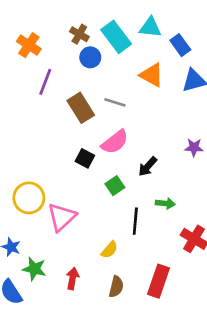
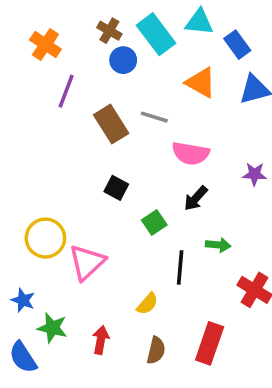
pink semicircle: (115, 142) -> (191, 153), moved, turned 48

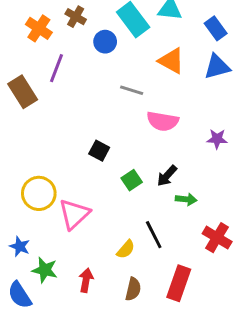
brown cross: (109, 31) -> (76, 17), moved
blue rectangle: (237, 45) -> (216, 28), moved
brown rectangle: (111, 124) -> (23, 92), moved
black arrow: (196, 198) -> (167, 176), moved
black line: (180, 267) -> (154, 235), moved, turned -32

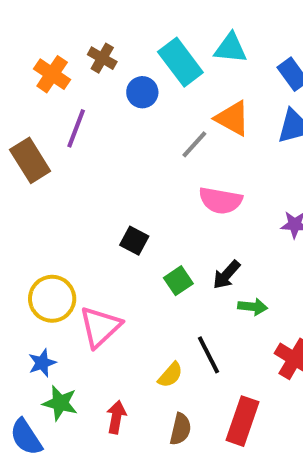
gray line: (132, 90) -> (194, 144), moved, turned -65
blue star: (20, 246) -> (42, 363), moved, turned 30

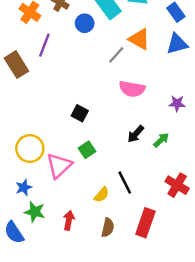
green square: (178, 281) -> (87, 150), moved
green arrow: (253, 307) -> (161, 140), moved, turned -49

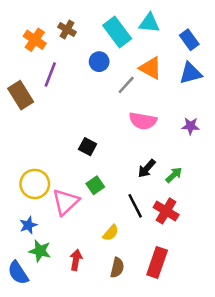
blue circle: (85, 23) -> (99, 62), moved
purple star: (177, 104) -> (191, 126), moved
black line: (125, 183) -> (135, 206), moved
red cross: (177, 185) -> (166, 211), moved

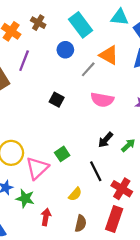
cyan triangle: (149, 23) -> (120, 17), moved
black square: (88, 147) -> (57, 100), moved
red cross: (166, 211) -> (122, 189), moved
green star: (40, 251) -> (25, 198), moved

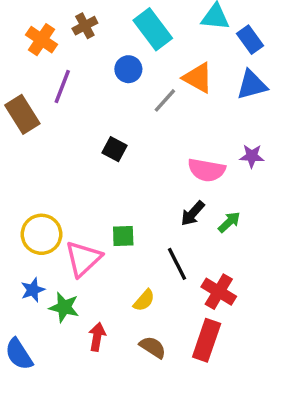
brown cross: (38, 23) -> (85, 26), turned 32
pink semicircle: (102, 100) -> (207, 170), moved
green square: (62, 154) -> (123, 236), turned 32
brown semicircle: (81, 223) -> (153, 347), turned -70

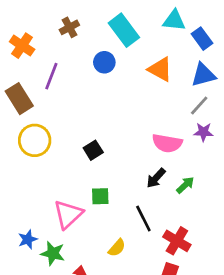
orange cross: (41, 40) -> (22, 46), moved
gray line: (165, 100) -> (199, 106), moved
black square: (114, 149) -> (93, 150), moved, turned 30
yellow circle: (41, 234) -> (35, 140), moved

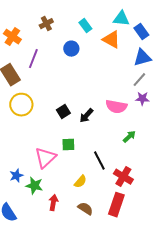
cyan rectangle: (124, 30) -> (85, 26), size x0.6
orange triangle: (160, 69) -> (111, 40), moved
black arrow: (156, 178) -> (86, 116), moved

